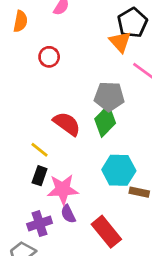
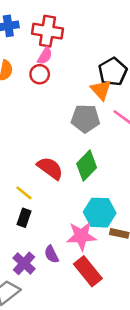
red circle: (49, 57) -> (40, 74), moved
gray pentagon: (109, 96) -> (85, 119), moved
pink star: (63, 189) -> (81, 236), moved
purple cross: (40, 224) -> (24, 263), turned -30

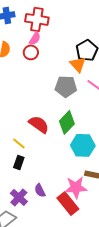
cyan hexagon: (100, 213) -> (83, 145), moved
pink star: (81, 236) -> (76, 187), moved

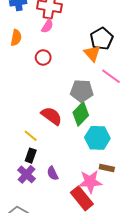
red circle: (31, 52) -> (43, 57), moved
gray pentagon: (66, 86) -> (82, 91), moved
purple semicircle: (40, 190) -> (53, 173), moved
purple cross: (19, 197) -> (26, 174), moved

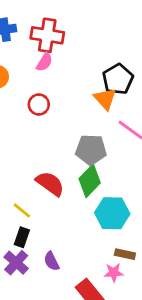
pink star: (90, 182) -> (114, 273), moved, size x0.6

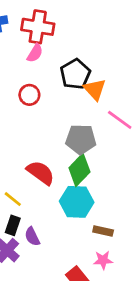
black pentagon: (118, 79) -> (75, 74), moved
cyan hexagon: (112, 213) -> (77, 202), moved
brown rectangle: (125, 254) -> (103, 231), moved
purple semicircle: (51, 261) -> (32, 237), moved

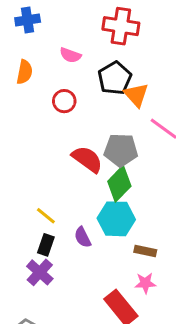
red cross: (38, 27) -> (121, 26), moved
pink semicircle: (35, 53) -> (70, 55), turned 78
red semicircle: (41, 173) -> (87, 159), moved
purple semicircle: (32, 237) -> (83, 237), moved

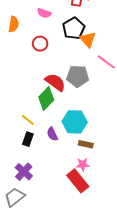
green diamond: (119, 184) -> (46, 99), moved
brown rectangle: (145, 251) -> (86, 144), moved
purple cross: (40, 272) -> (24, 172), moved
pink star: (145, 283) -> (83, 165), moved

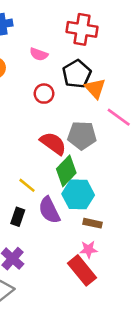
red circle: (40, 44) -> (44, 94), moved
green diamond: (46, 99) -> (66, 171), moved
yellow line: (28, 120) -> (27, 185), moved
purple semicircle: (52, 134) -> (49, 210), size x1.5

